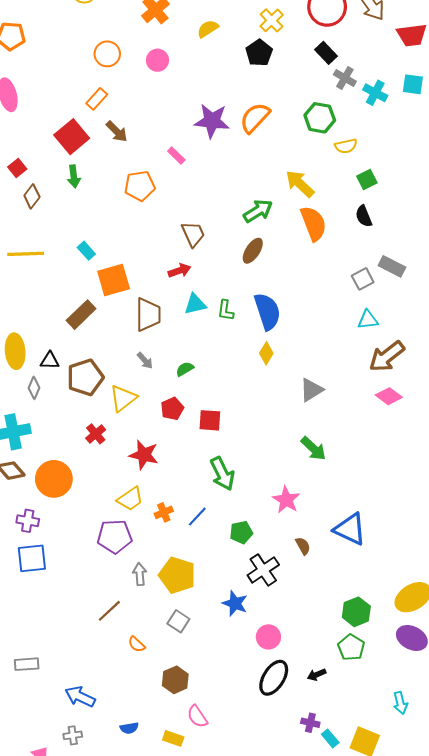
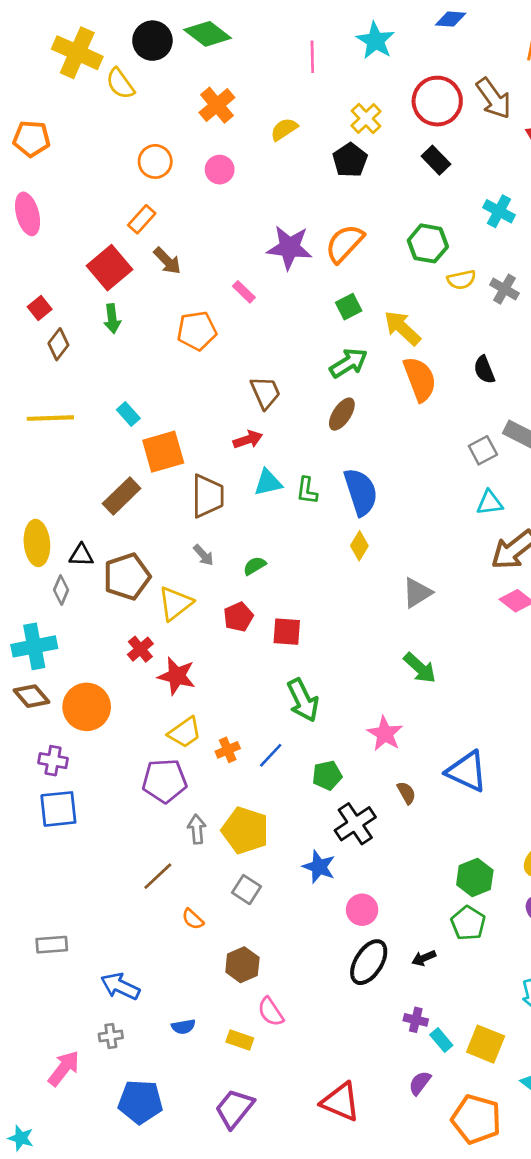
gray cross: (345, 78) -> (504, 289), moved
green square: (367, 180) -> (349, 307), moved
red star: (144, 455) -> (177, 676), moved

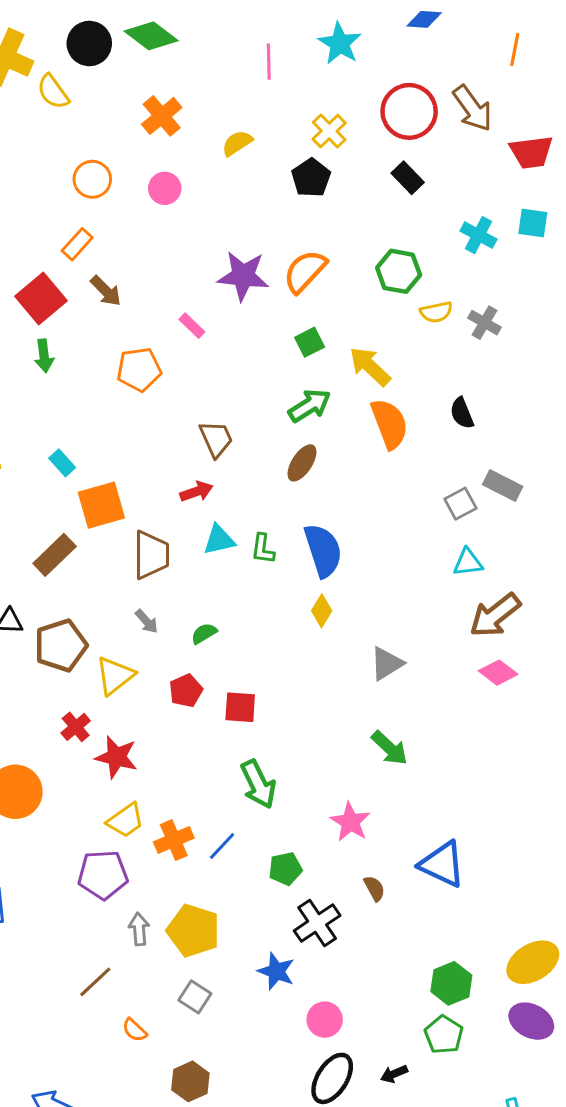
orange cross: (228, 750) -> (174, 840), size x1.4

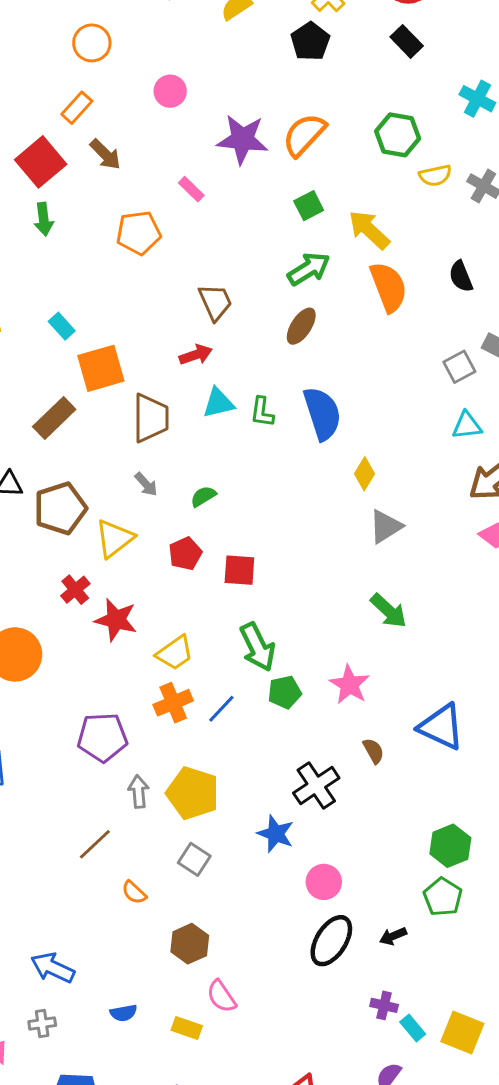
pink circle: (165, 188) -> (170, 91), moved
yellow diamond: (322, 611) -> (364, 474), moved
yellow trapezoid: (125, 820) -> (175, 653), moved
green pentagon: (285, 869) -> (285, 692), moved

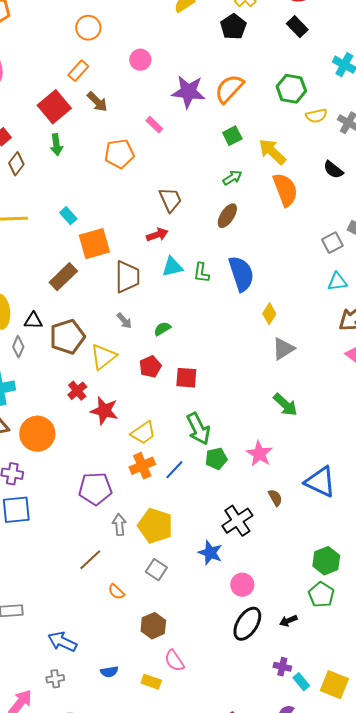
green arrow: (309, 269) -> (232, 178), size x0.7
black semicircle: (461, 276) -> (333, 170), moved, turned -30

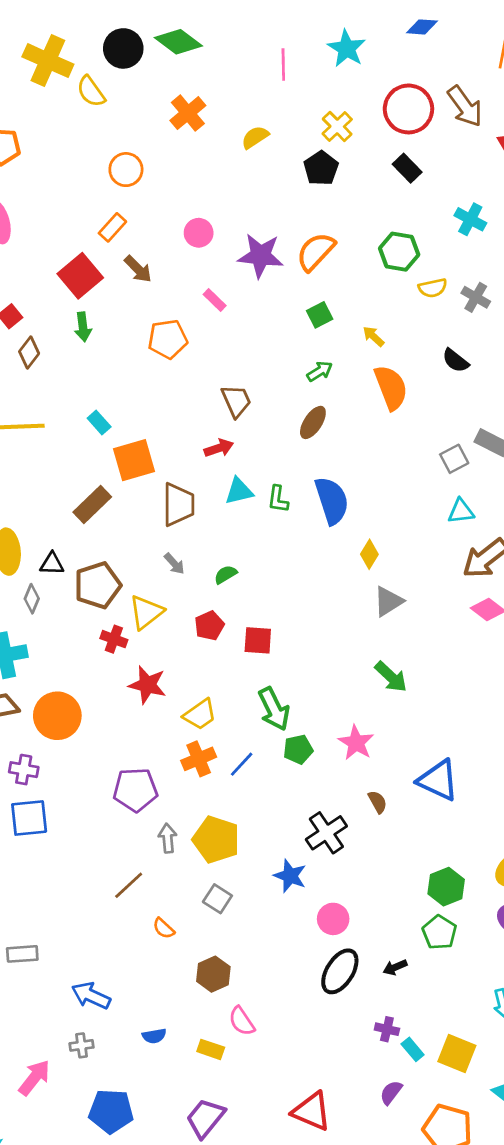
pink circle: (140, 60) -> (199, 233), moved
yellow arrow: (272, 152) -> (373, 336), size x0.6
red cross: (77, 391) -> (114, 639), moved, turned -30

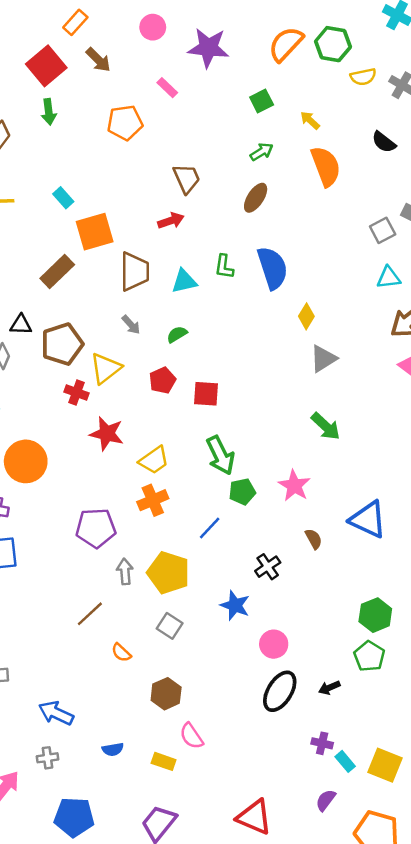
orange semicircle: (316, 252) -> (286, 44), moved
cyan triangle: (239, 491) -> (184, 281), moved
blue line: (242, 764) -> (210, 528), moved
black cross: (326, 833) -> (268, 567), size x0.7

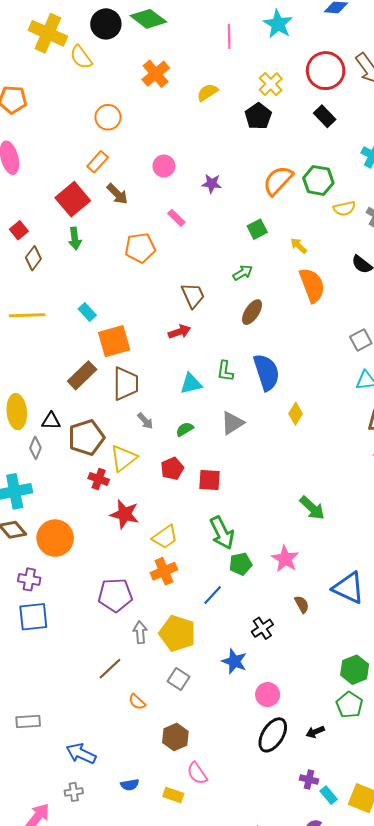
purple star: (208, 48) -> (212, 184), size x0.6
green arrow: (262, 152) -> (243, 273), moved
brown trapezoid: (135, 272) -> (126, 384), moved
gray triangle: (323, 359) -> (232, 423), moved

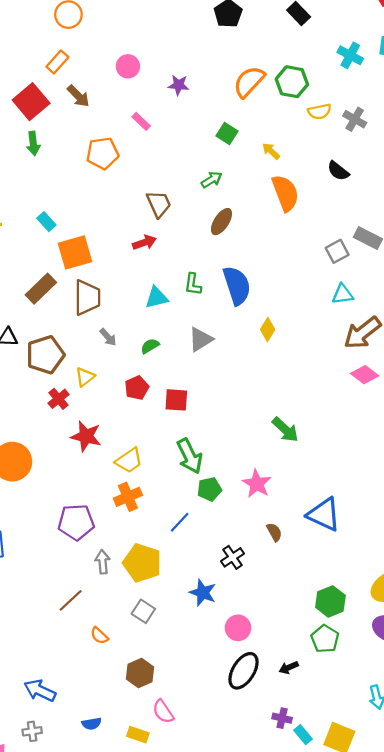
green square: (257, 229) -> (227, 133), turned -30
yellow triangle: (124, 458) -> (85, 377), size x0.7
red cross: (99, 479) -> (59, 399), turned 30

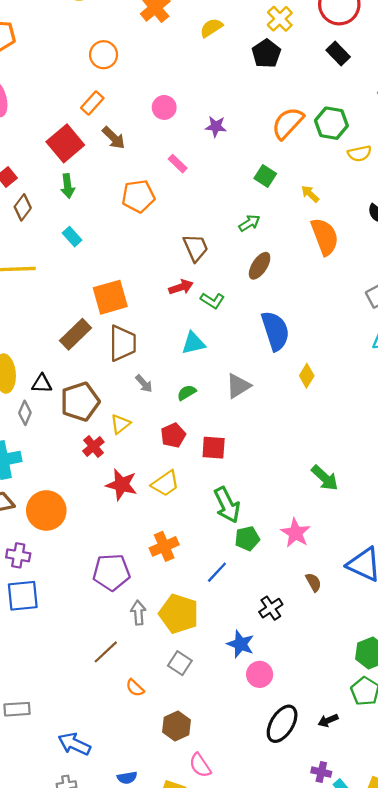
cyan rectangle: (46, 222) -> (72, 237), moved
green L-shape: (193, 284) -> (212, 301), moved, turned -65
yellow trapezoid: (129, 460) -> (165, 484), moved
pink circle: (238, 628) -> (260, 674), moved

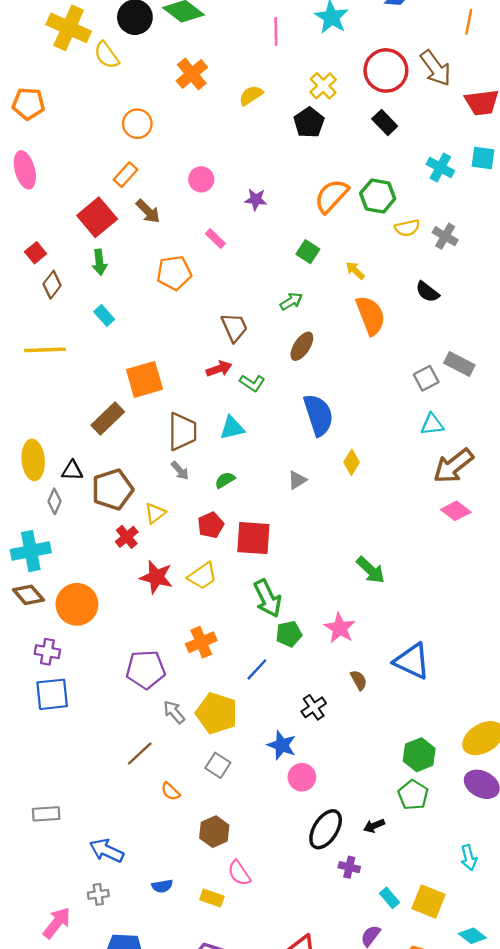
brown trapezoid: (123, 343) -> (182, 432), moved
gray triangle: (238, 386) -> (297, 480), moved, size x0.7
red square: (214, 448) -> (253, 538), size x1.4
gray arrow: (138, 613) -> (174, 712), turned -35
purple cross: (321, 772) -> (349, 867), moved

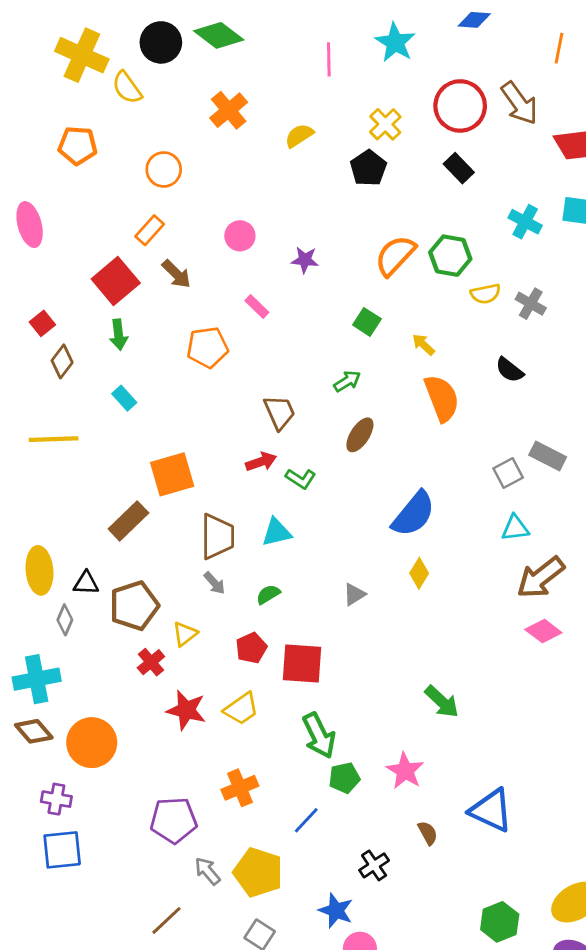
orange pentagon: (28, 104) -> (78, 145), moved
blue semicircle: (318, 415) -> (414, 514), moved, turned 57

